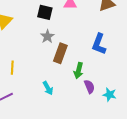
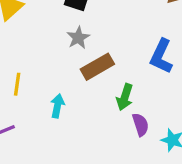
brown rectangle: (60, 53) -> (97, 67), turned 36
cyan arrow: (48, 88) -> (57, 106), moved, turned -144

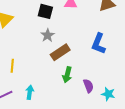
green arrow: (125, 97) -> (67, 75), moved
cyan arrow: (57, 106) -> (30, 92), moved

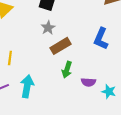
purple semicircle: (88, 86) -> (88, 82), turned 112
cyan arrow: (30, 92) -> (27, 86), size x1.5

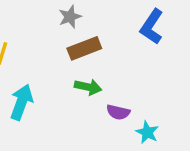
blue L-shape: (101, 39) -> (152, 27), moved
green arrow: (67, 70) -> (88, 87), turned -105

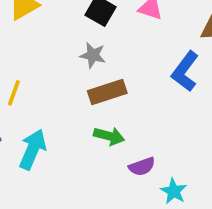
gray star: (70, 17) -> (93, 55), turned 30
purple semicircle: (118, 112) -> (142, 167), turned -35

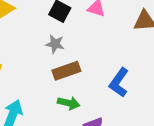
blue L-shape: (185, 71) -> (119, 83), moved

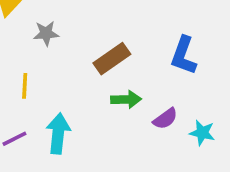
gray star: (55, 44) -> (46, 33), moved

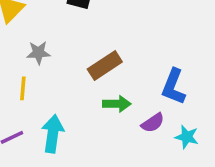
gray star: (46, 33) -> (38, 53), moved
blue L-shape: (184, 56) -> (174, 87), moved

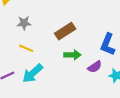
yellow line: (23, 88) -> (26, 48), moved, turned -72
cyan arrow: (53, 134) -> (33, 73), turned -140

